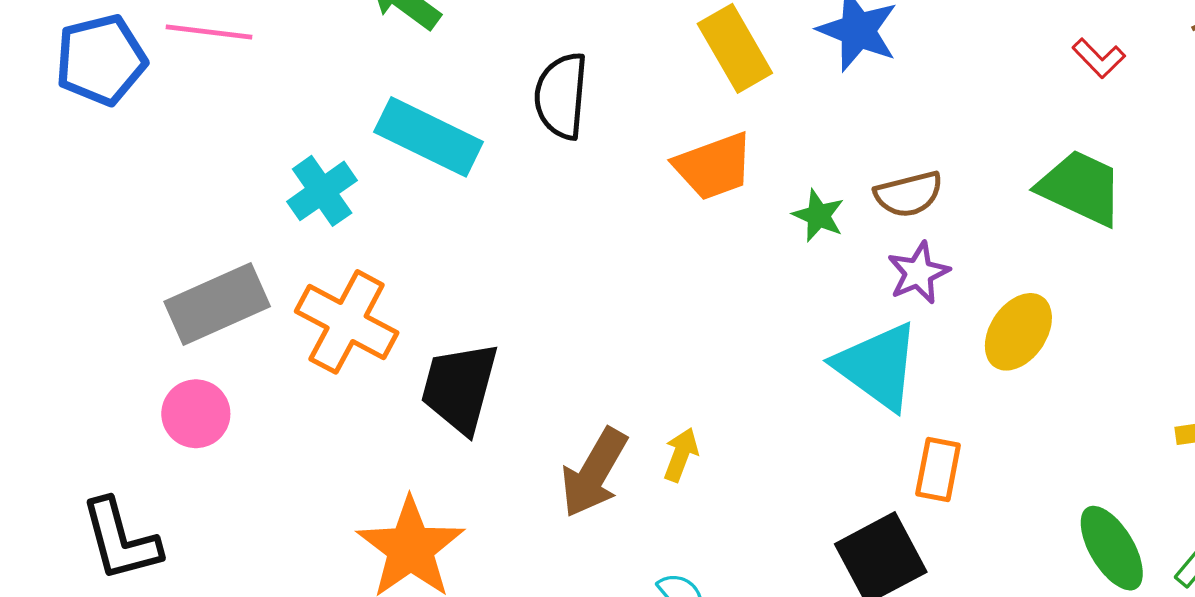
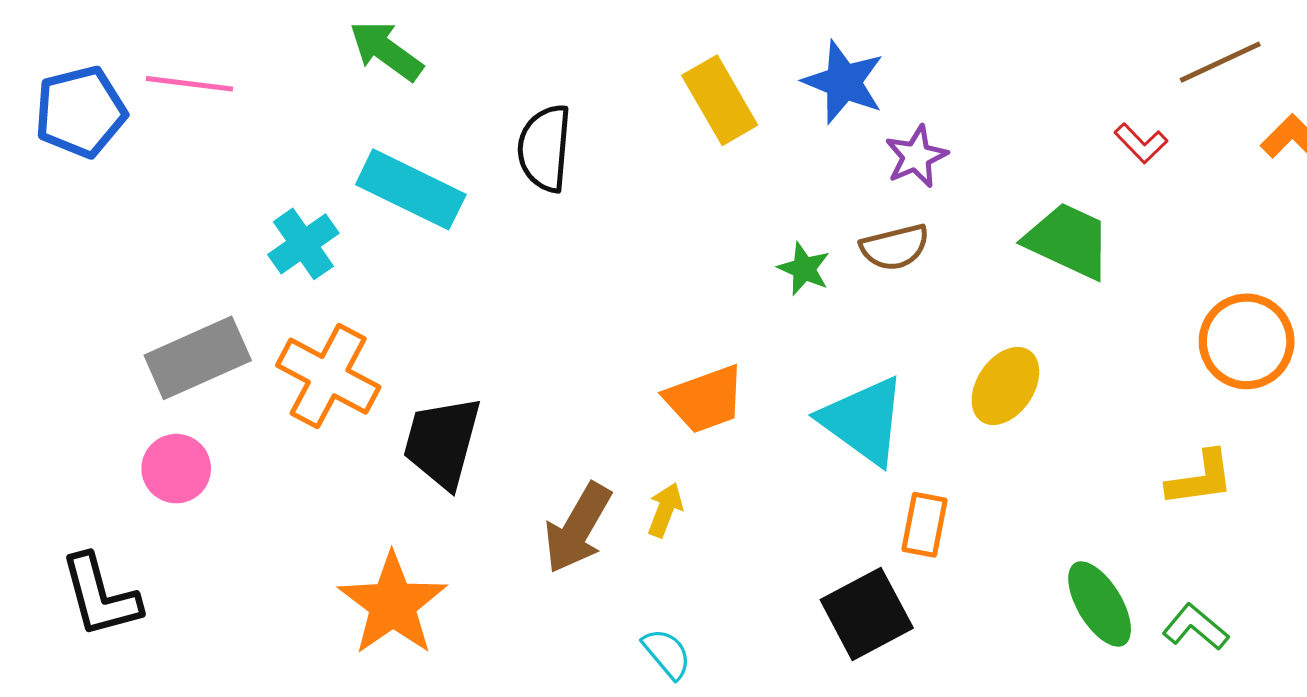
red L-shape: (1099, 58) -> (1141, 143), moved
orange trapezoid: (714, 166) -> (705, 399), moved
purple star: (918, 273) -> (916, 156), moved

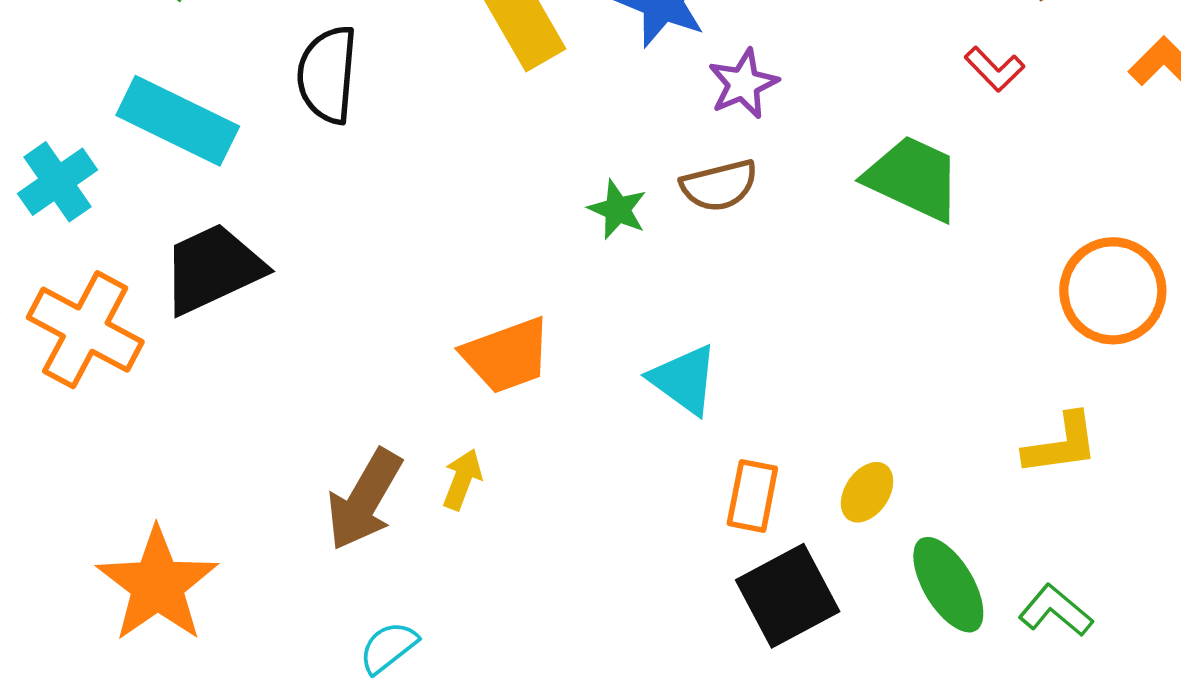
yellow ellipse: (1005, 386) -> (867, 492), moved, size x0.7
cyan triangle: (863, 421) -> (684, 380), size x0.7
black trapezoid: (442, 442) -> (213, 269), moved, turned 50
black square: (867, 614) -> (788, 596), moved
cyan semicircle: (667, 654) -> (388, 648), moved, turned -88

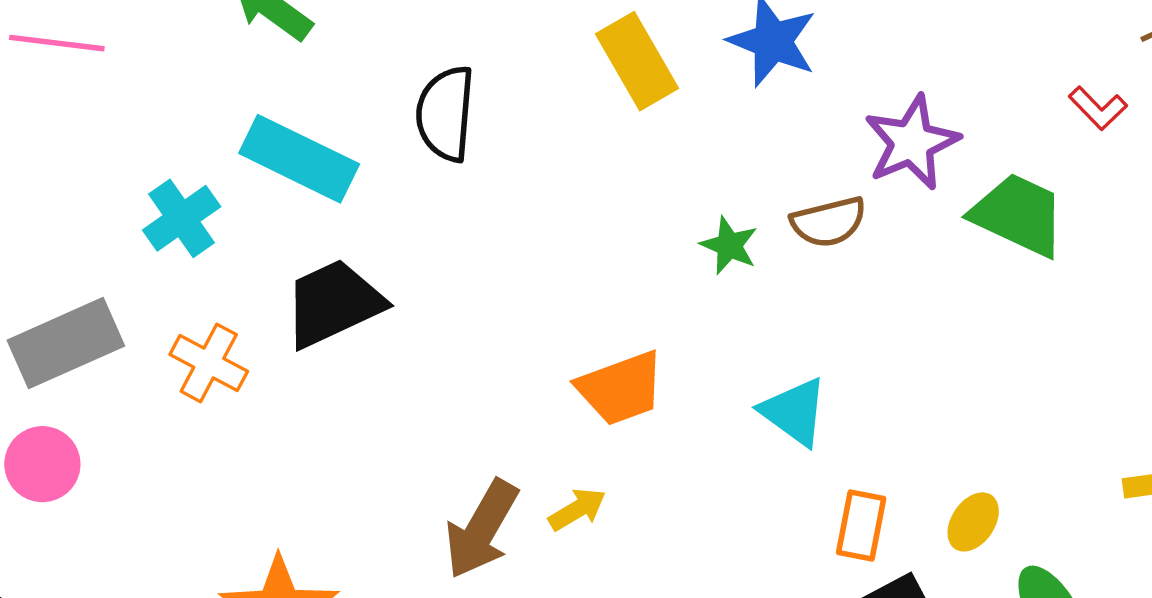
purple star: (743, 84) -> (912, 142), moved, size x1.4
orange cross: (85, 330) -> (209, 363), size x0.7
yellow arrow: (462, 479) -> (577, 509), turned 38

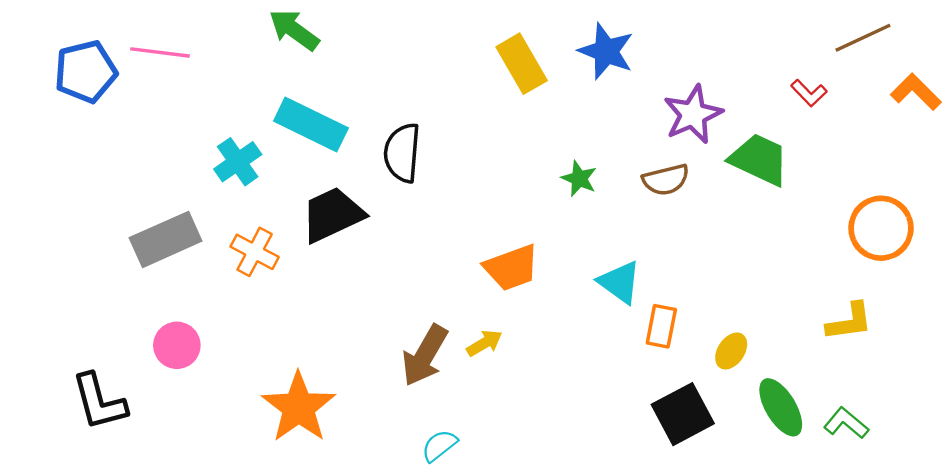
black semicircle: (445, 114) -> (402, 153), moved
brown semicircle: (829, 222) -> (666, 180), moved
pink circle: (42, 464) -> (177, 345), moved
orange rectangle: (861, 526) -> (661, 326), moved

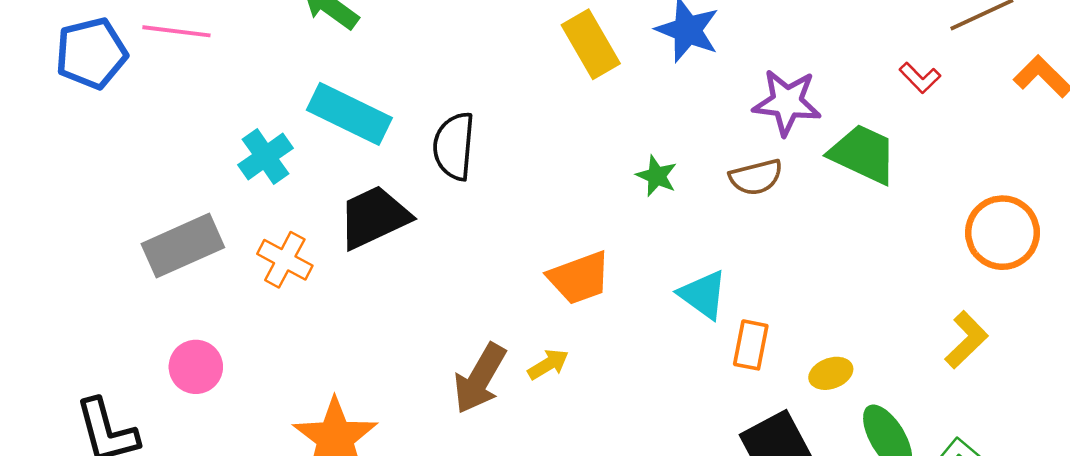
purple star: (693, 114) -> (787, 102), turned 30
yellow L-shape: (849, 322) -> (966, 340), turned -36
yellow ellipse: (731, 351) -> (831, 373), turned 36

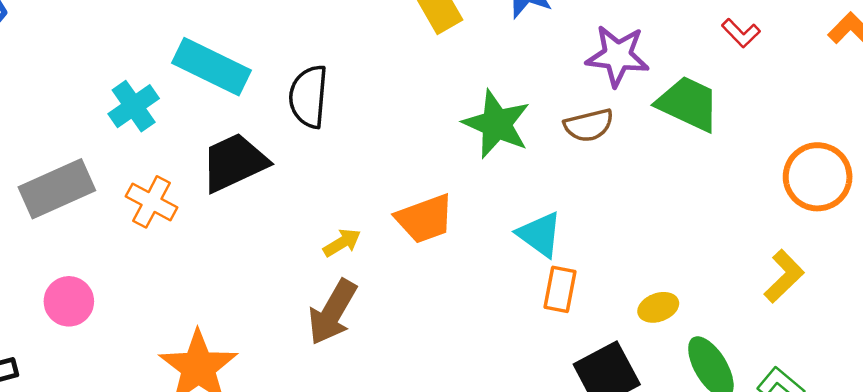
green star: (657, 176) -> (497, 124), size x1.8
orange rectangle: (751, 345) -> (560, 289), moved
yellow arrow: (548, 364) -> (342, 243), moved

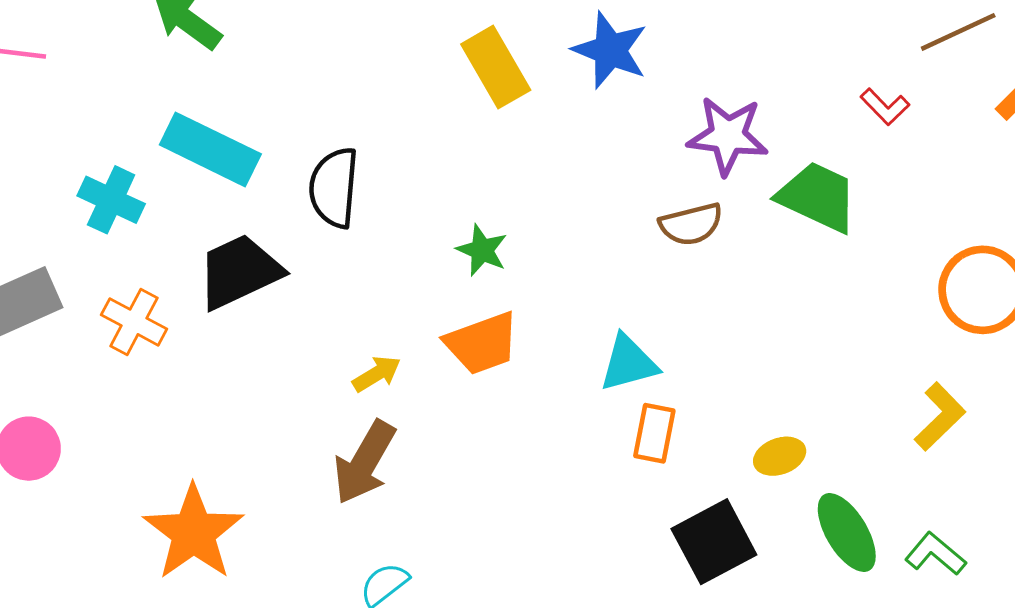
cyan cross: (134, 106) -> (111, 200), turned -30
green star: (497, 124) -> (482, 250), moved, size x0.6
cyan triangle: (540, 234) -> (628, 363), turned -51

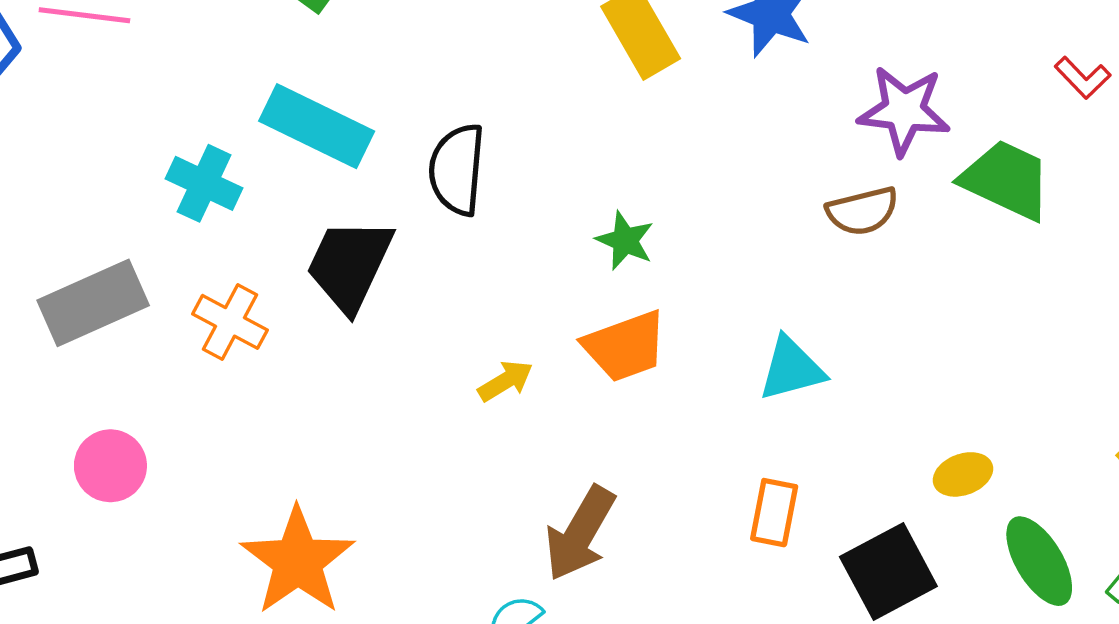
black trapezoid: (239, 272) -> (350, 265), turned -40
orange rectangle: (654, 433) -> (774, 513), moved
brown arrow: (364, 462) -> (580, 533), moved

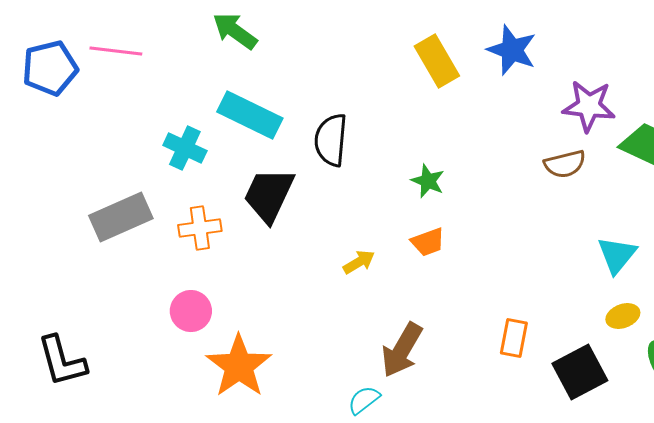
orange cross: (230, 322) -> (200, 228), turned -36
orange trapezoid: (625, 346) -> (428, 242), size x0.7
cyan triangle: (791, 369) -> (617, 255), moved, turned -36
pink circle: (110, 466) -> (191, 311), moved

